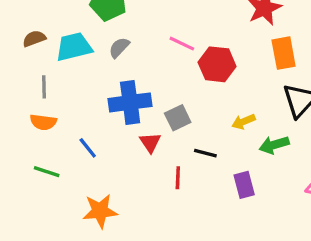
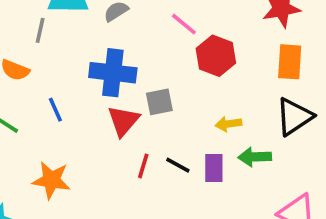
gray line: (44, 87) -> (40, 30), moved
red triangle: (150, 142) -> (123, 121), size x1.4
black line: (205, 153) -> (178, 165), moved
purple rectangle: (244, 185) -> (214, 168), moved

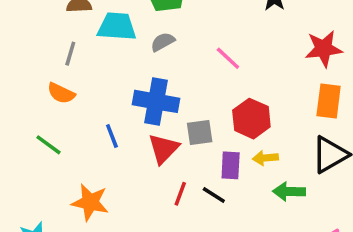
gray line: (40, 30) -> (70, 54), moved
red hexagon: (216, 56) -> (251, 119), moved
blue line: (55, 110) -> (112, 136), moved
purple rectangle: (214, 168) -> (231, 165), moved

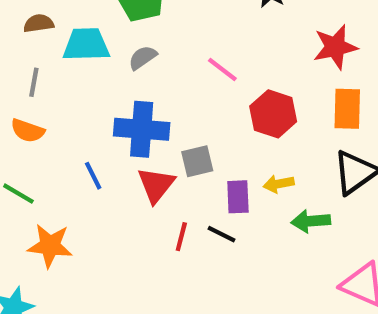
red hexagon: (251, 119) -> (273, 114), moved
orange star: (90, 202) -> (50, 246), moved

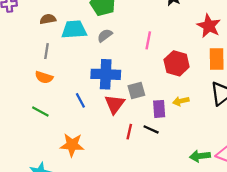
red star: (335, 47) -> (209, 26), turned -30
pink line: (222, 69) -> (148, 40), turned 66
green arrow: (311, 221) -> (200, 156), moved
orange star: (50, 246) -> (72, 145), moved

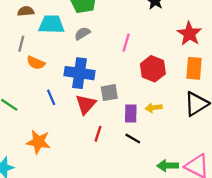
orange semicircle: (44, 77) -> (36, 63), moved
black line: (151, 129) -> (133, 139), moved

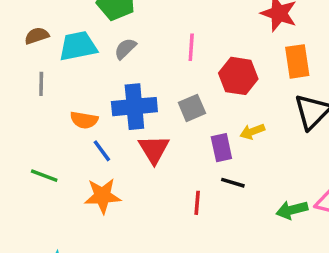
orange semicircle: (36, 63) -> (84, 120), moved
gray square: (109, 93) -> (192, 108), moved
red line: (98, 134) -> (197, 203), moved
orange star: (38, 142) -> (102, 196), moved

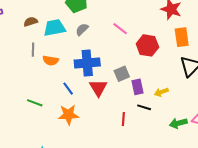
pink line: (191, 47) -> (120, 29), turned -56
gray square: (192, 108) -> (122, 74), moved
orange semicircle: (84, 120) -> (51, 61), moved
yellow arrow: (252, 131) -> (161, 92), moved

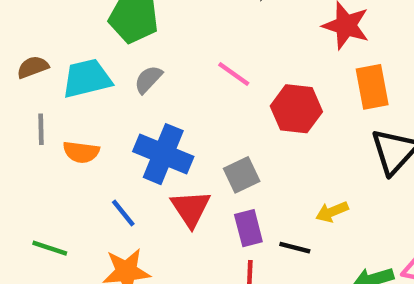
blue cross: (87, 63) -> (163, 154), turned 30
purple rectangle: (138, 87) -> (248, 228), moved

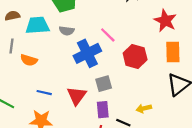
gray semicircle: (148, 79) -> (67, 31), turned -136
blue cross: (163, 154) -> (87, 53), moved, turned 32
blue line: (123, 213) -> (44, 93), turned -48

